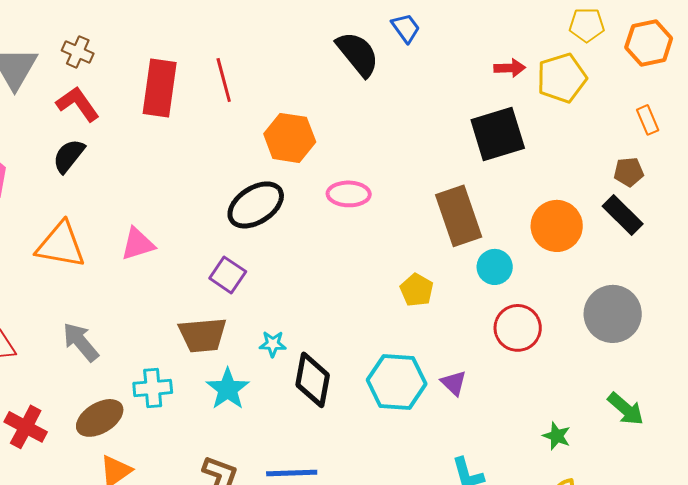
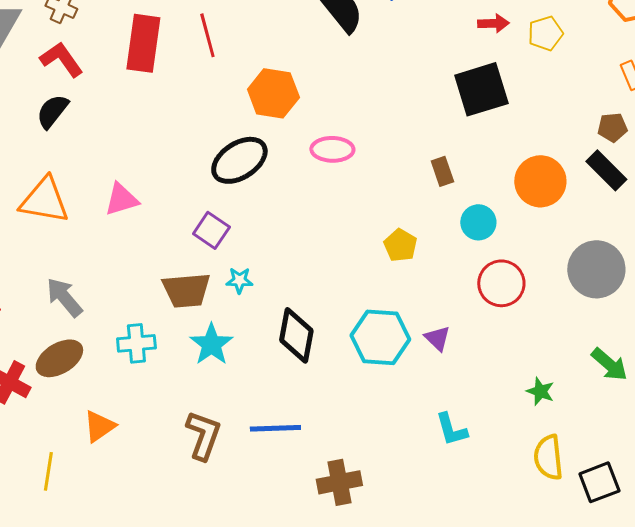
yellow pentagon: (562, 78) -> (545, 33), size x0.7
brown rectangle: (459, 216) -> (442, 171), size x0.5
cyan star: (273, 344) -> (239, 280), moved
brown ellipse: (100, 418) -> (59, 358), moved

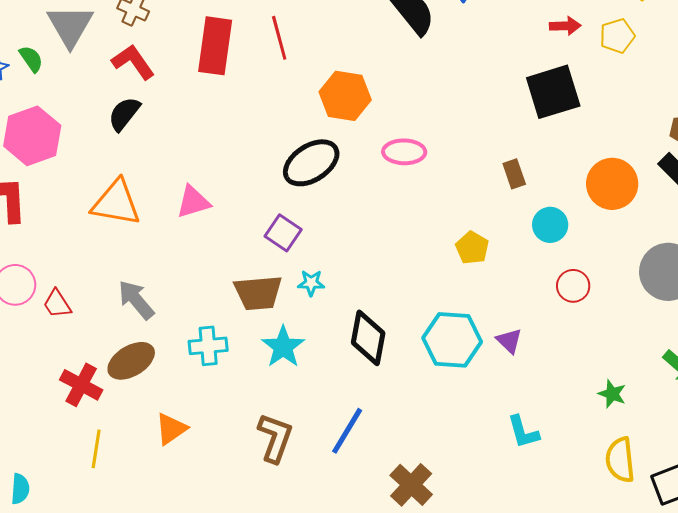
red circle: (501, 283) -> (573, 286), size x0.7
blue line: (275, 428) -> (347, 431), turned -57
yellow line: (48, 471) -> (96, 449), moved
brown cross: (339, 482) -> (411, 485), turned -36

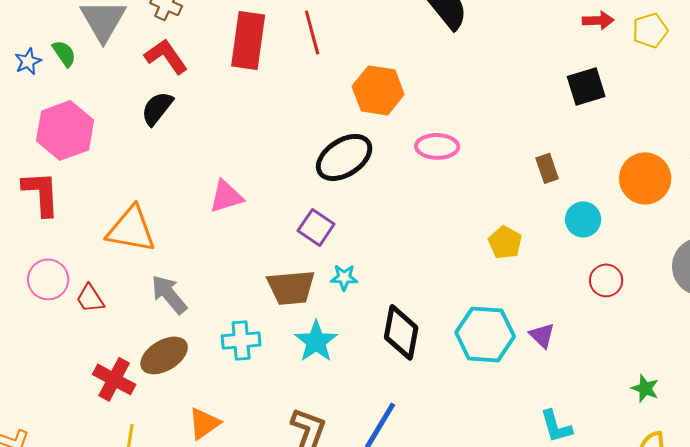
black square: (553, 92) -> (586, 86), size x0.7
orange triangle: (116, 203) -> (131, 229), moved

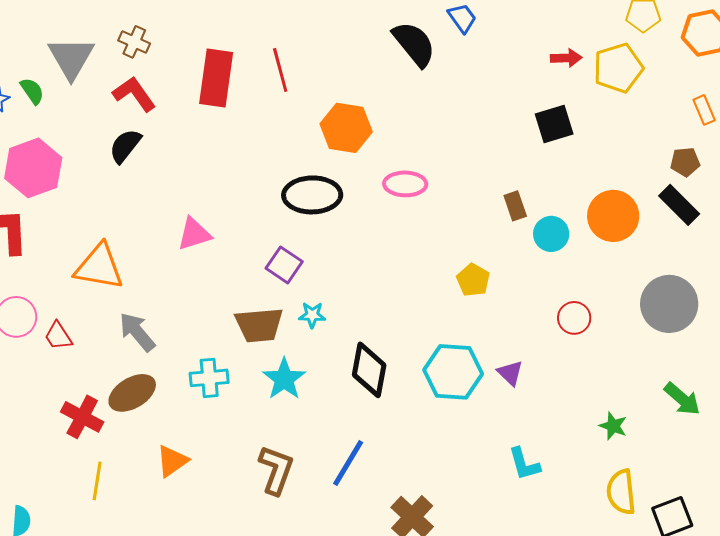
yellow pentagon: (650, 30) -> (618, 68), size x1.4
black ellipse: (344, 157) -> (312, 195), turned 32
cyan circle: (583, 219) -> (551, 234), moved

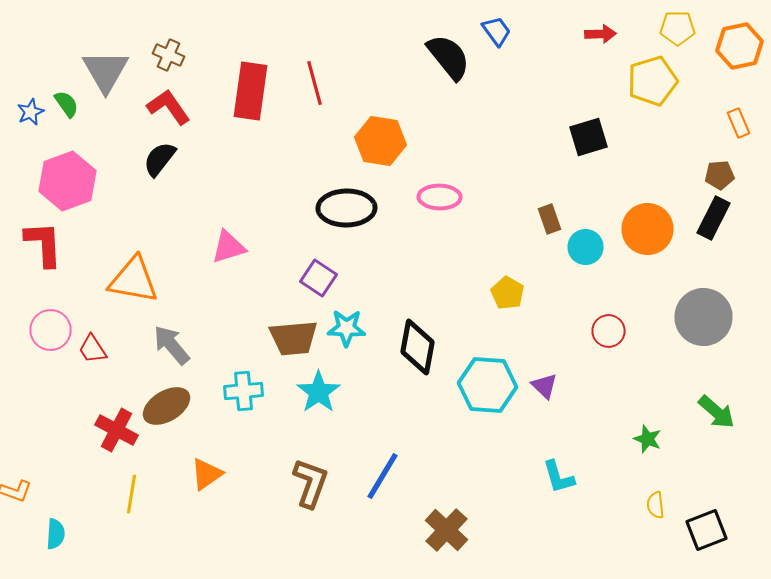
red arrow: (566, 58) -> (600, 34), moved
black rectangle: (679, 205) -> (714, 218), turned 72
cyan star: (312, 315) -> (346, 328), size x1.4
black diamond: (369, 370) -> (418, 347), moved
yellow semicircle: (621, 492) -> (656, 505), size x0.6

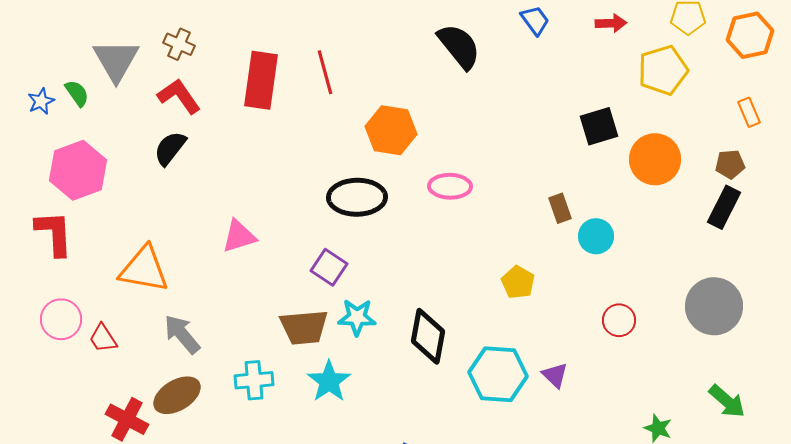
blue trapezoid: (496, 31) -> (535, 20), moved
orange circle: (648, 229) -> (655, 159), moved

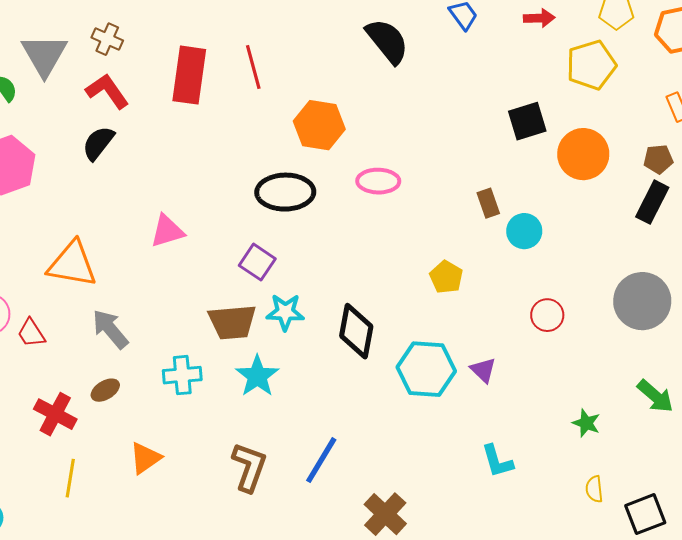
brown ellipse: (177, 395) -> (105, 390), size x0.6

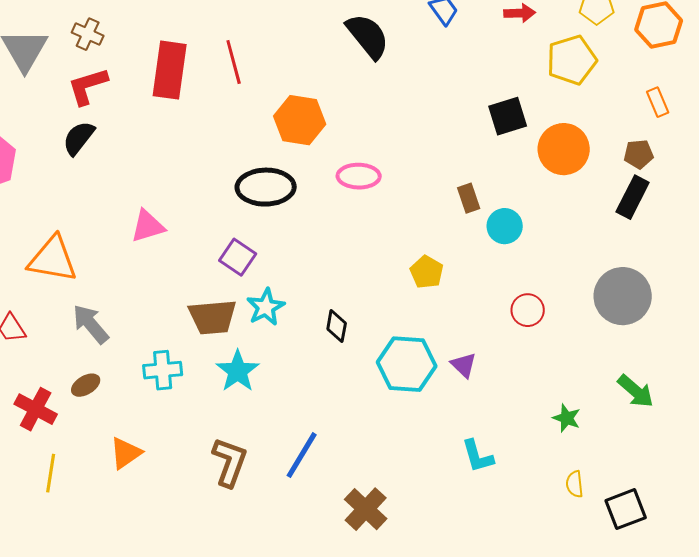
red L-shape: (107, 91) -> (88, 86), turned -72
cyan star: (285, 312) -> (266, 307), turned -30
black diamond: (356, 331) -> (337, 326), size x0.6

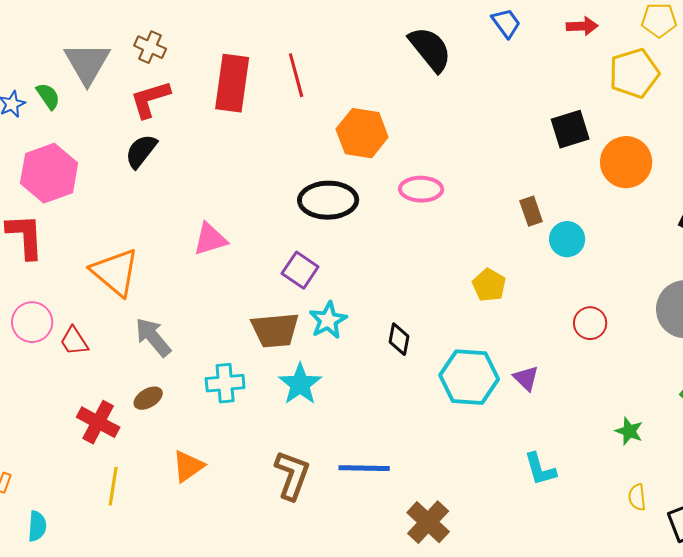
orange triangle: (53, 259) -> (115, 272), turned 30
blue line: (302, 455) -> (364, 468), turned 60

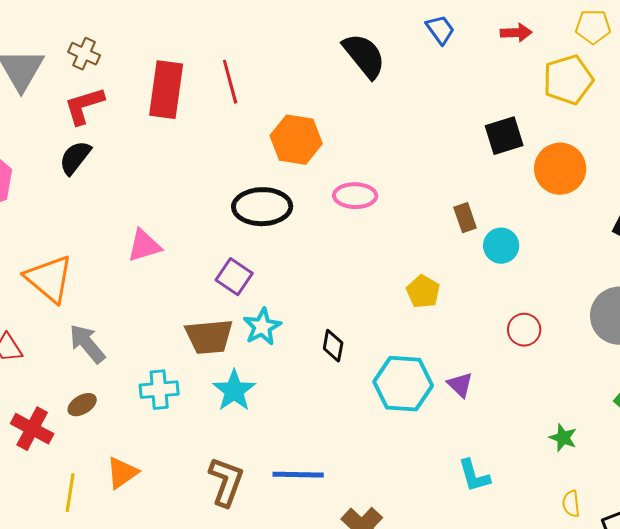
yellow line: (113, 486) -> (70, 493), moved

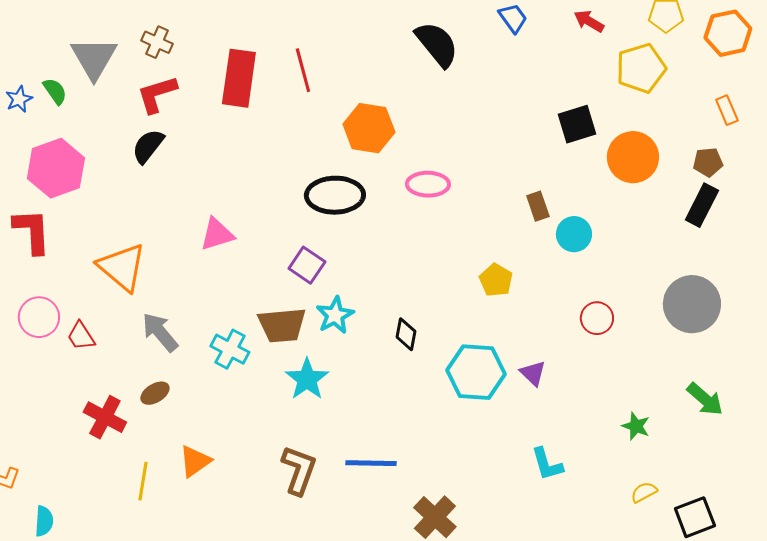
red arrow: (516, 33) -> (589, 21), turned -148
cyan cross: (159, 390) -> (230, 349), moved, turned 33
yellow semicircle: (571, 504) -> (644, 492), turned 68

